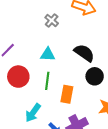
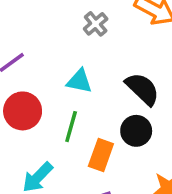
black circle: (95, 76) -> (136, 131), moved

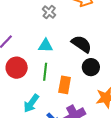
black circle: (136, 131) -> (91, 67), moved

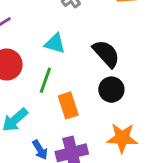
orange rectangle: (65, 85) -> (68, 105), turned -42

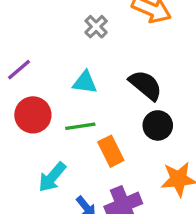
green line: (45, 80) -> (80, 126), turned 70

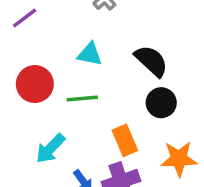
purple line: (19, 70) -> (25, 18), moved
orange rectangle: (111, 151) -> (125, 140), moved

